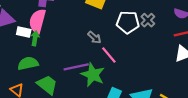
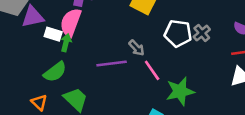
green semicircle: (28, 63) -> (55, 72), turned 150
purple line: (76, 67) -> (112, 63), moved
green star: (93, 75) -> (180, 91), moved, turned 30

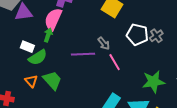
white rectangle: (53, 34) -> (27, 47), moved
green star: (180, 91) -> (153, 82), moved
orange triangle: (39, 102) -> (31, 81), moved

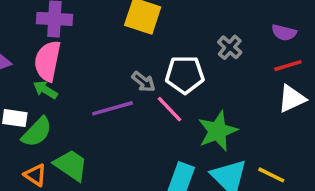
green arrow: (48, 35) -> (45, 90), turned -64
white pentagon: (137, 35) -> (185, 75), moved
green star: (153, 82) -> (218, 131), moved

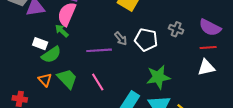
purple semicircle: (284, 33) -> (210, 27), size x1.5
gray cross: (230, 47) -> (176, 29), turned -32
pink line: (169, 109) -> (98, 82), moved

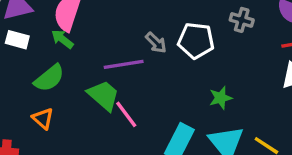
white rectangle: (40, 44) -> (17, 40), moved
green star: (158, 77) -> (221, 98), size x0.6
green trapezoid: (67, 79) -> (104, 95), moved

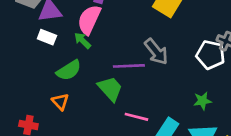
white pentagon: (196, 41) -> (211, 55), moved
gray arrow: (156, 43) -> (156, 52), size x1.5
pink line: (126, 114) -> (136, 117), moved, turned -45

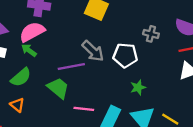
pink semicircle: (89, 20) -> (32, 32), turned 45
white pentagon: (211, 55) -> (125, 55), moved

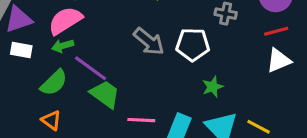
green arrow: (29, 50) -> (63, 46), turned -49
purple line: (71, 66) -> (91, 68), moved, turned 50

